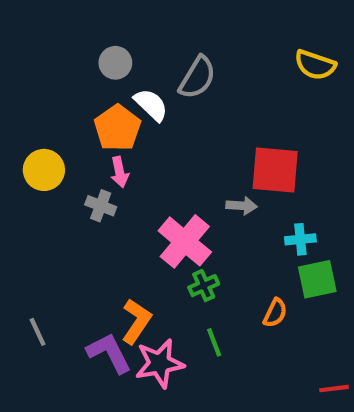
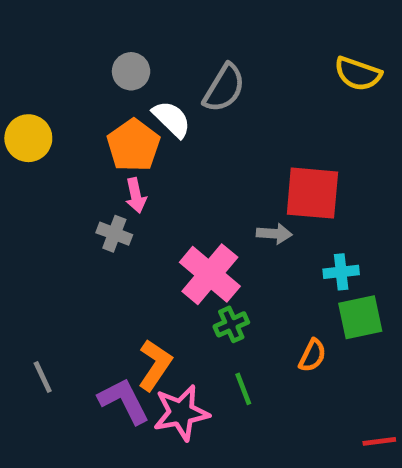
yellow circle: (44, 170) -> (28, 138), moved

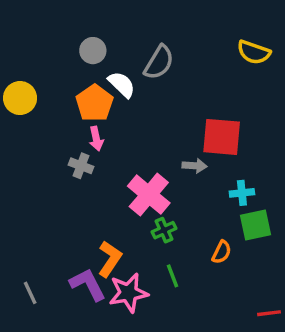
gray line: (43, 377) -> (30, 293), moved

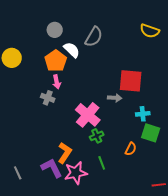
green square: (255, 225) -> (151, 133), turned 30

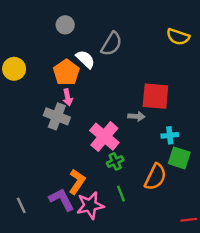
gray circle: (55, 30) -> (65, 25), moved
gray cross: (48, 98) -> (57, 116), size x1.5
orange semicircle: (131, 149) -> (155, 177), size x1.6

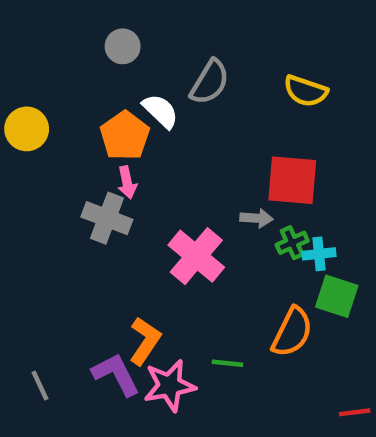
yellow semicircle: (178, 37) -> (306, 91), moved
green cross: (115, 161) -> (292, 243), moved
green line: (121, 194) -> (227, 363), turned -63

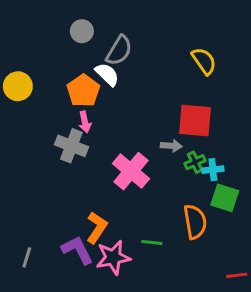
gray semicircle: (210, 82) -> (119, 51), moved
yellow semicircle: (306, 91) -> (204, 61), turned -144
orange semicircle: (292, 332) -> (195, 222), turned -36
gray line: (40, 386) -> (27, 257), turned 42

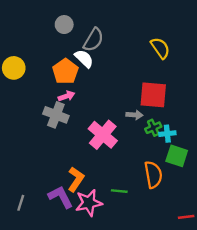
pink arrow: (85, 122) -> (66, 96), turned -98

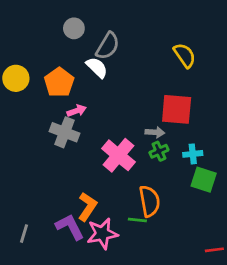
orange pentagon: (65, 71) -> (59, 82), moved
green cross: (153, 128) -> (159, 151), moved
orange semicircle: (153, 175) -> (150, 201), moved

